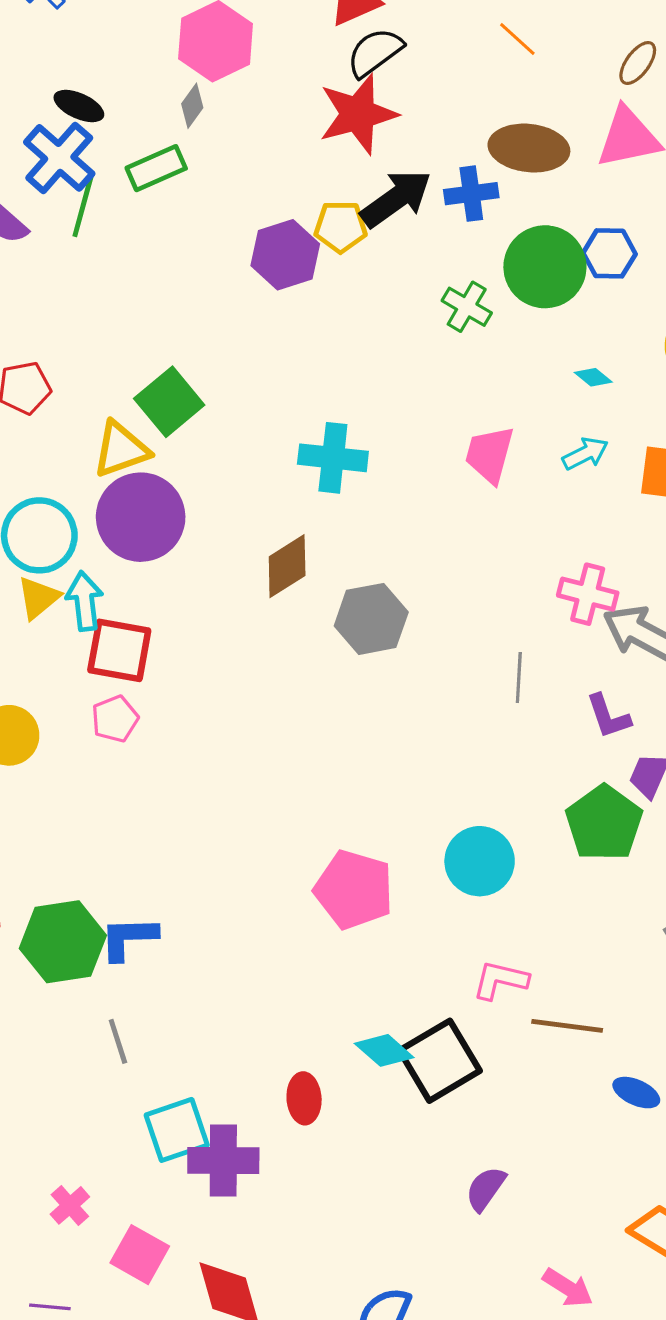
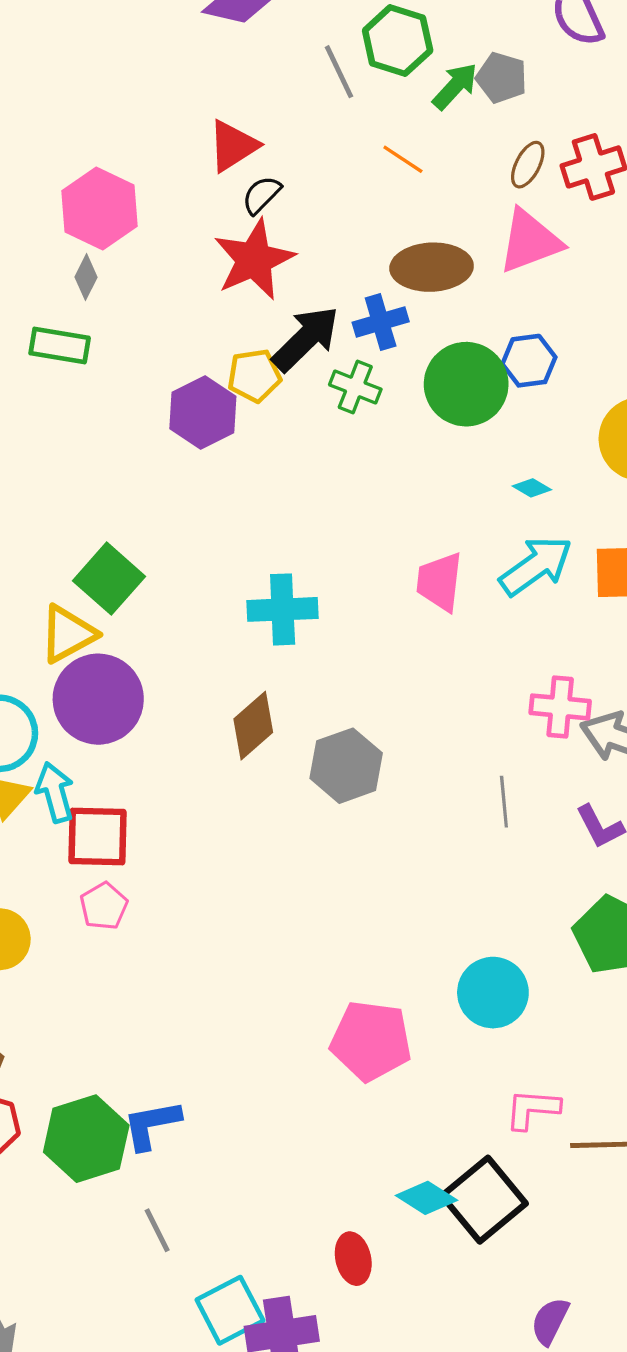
black semicircle: (375, 52) -> (261, 195), size x0.7
green rectangle: (156, 168) -> (60, 345), turned 42
green cross: (467, 307) -> (355, 387), moved
cyan arrow: (585, 454) -> (536, 566), size x1.6

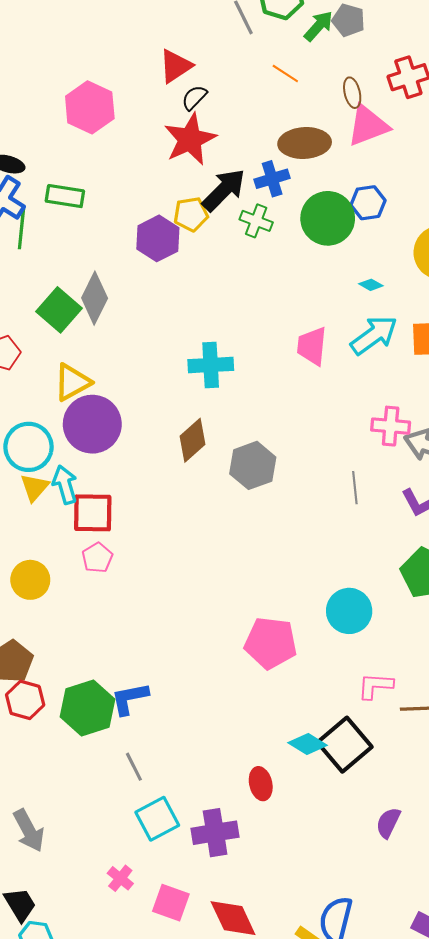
brown ellipse: (528, 165) -> (352, 93), moved, turned -40
gray diamond: (86, 277) -> (95, 298), moved, size x1.8
green square: (109, 579) -> (59, 310), moved
cyan square: (230, 1310) -> (157, 819), moved

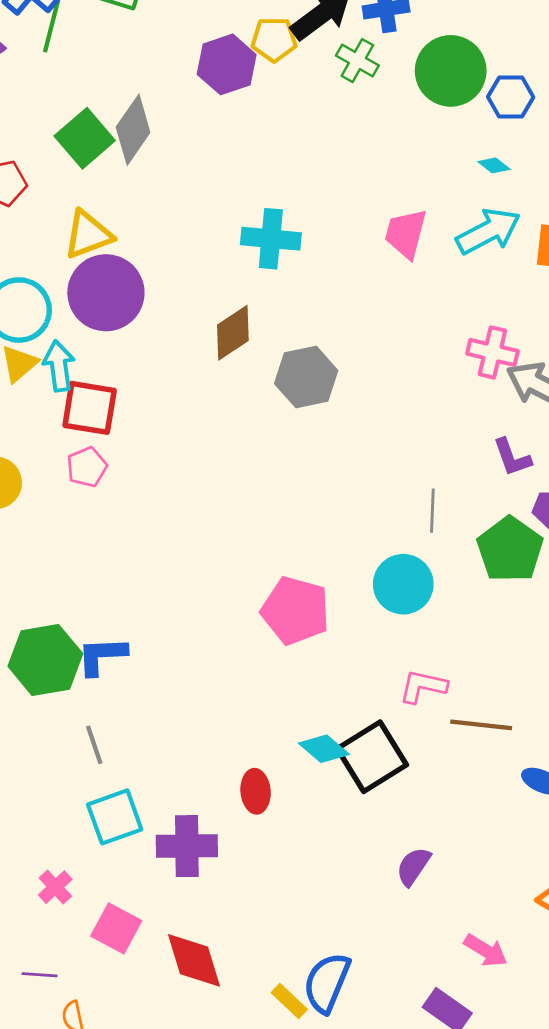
blue hexagon: (368, 203) -> (511, 97), moved
gray line: (355, 488) -> (432, 511), moved

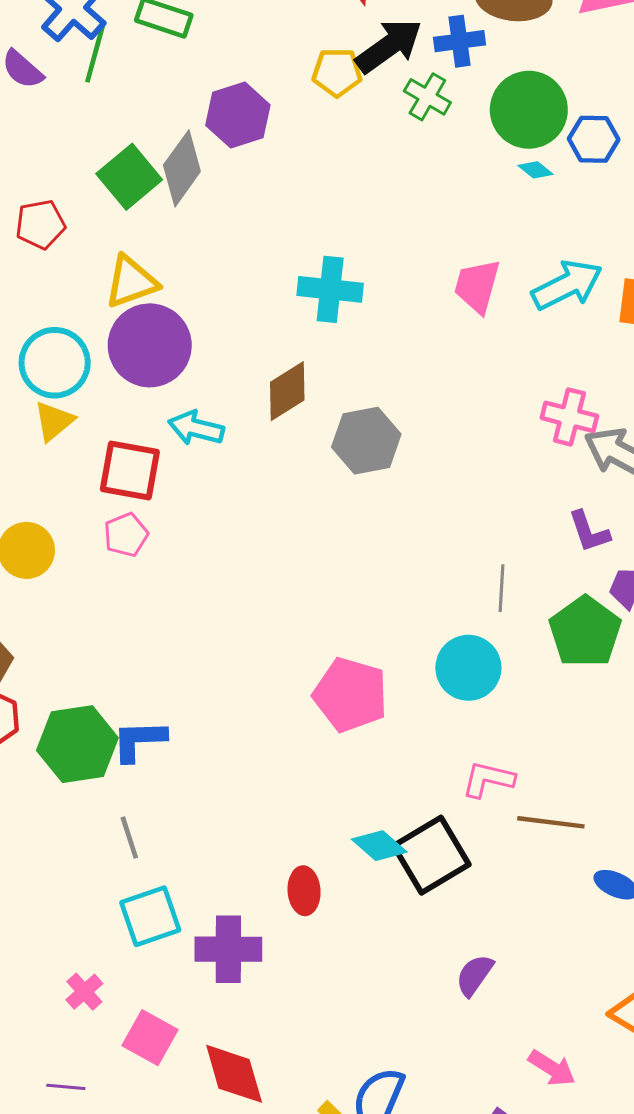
purple hexagon: (227, 64) -> (238, 115), moved
cyan diamond: (494, 165) -> (535, 170), moved
cyan arrow: (59, 366) -> (196, 428), moved, turned -69

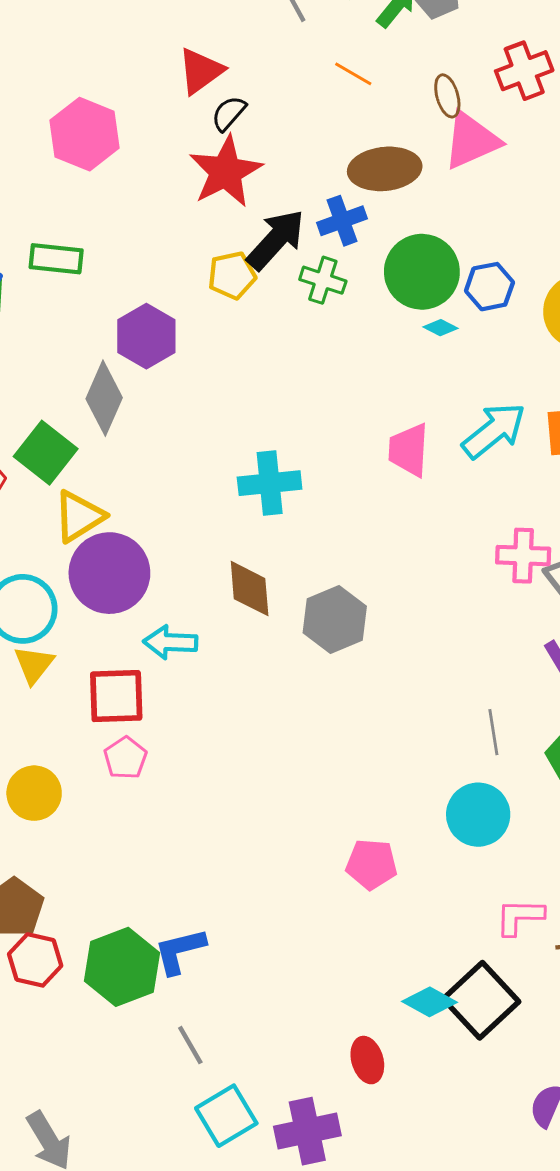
green square: (129, 177) -> (46, 453), moved
brown diamond: (287, 391) -> (250, 589), turned -50
pink pentagon: (351, 695) -> (372, 864), size x0.7

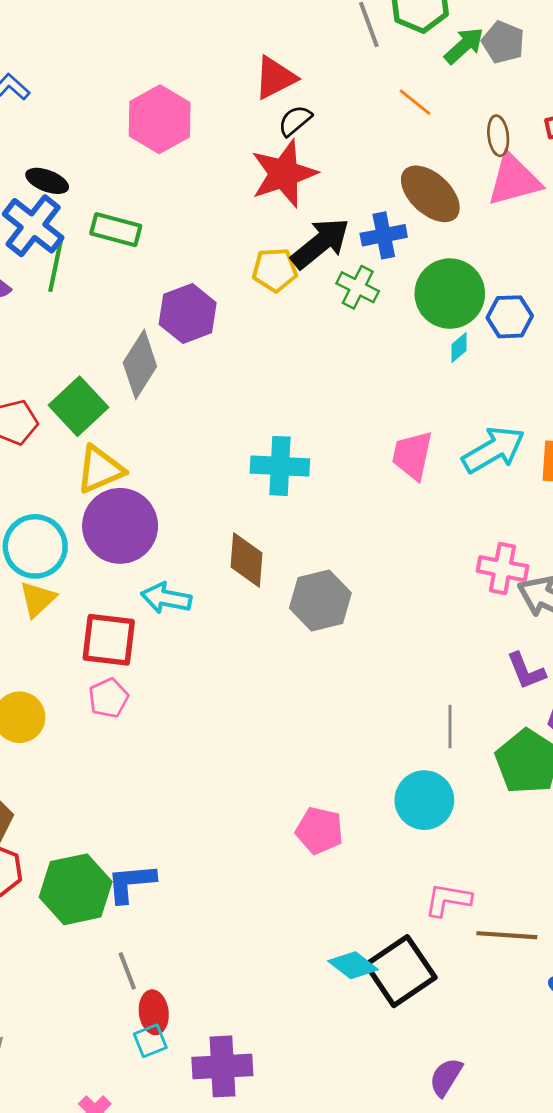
brown ellipse: (385, 169) -> (430, 194), turned 40
cyan diamond: (440, 328) -> (459, 348), turned -76
red ellipse: (367, 1060) -> (154, 1012), moved
cyan square: (226, 1116) -> (150, 1041), size x0.6

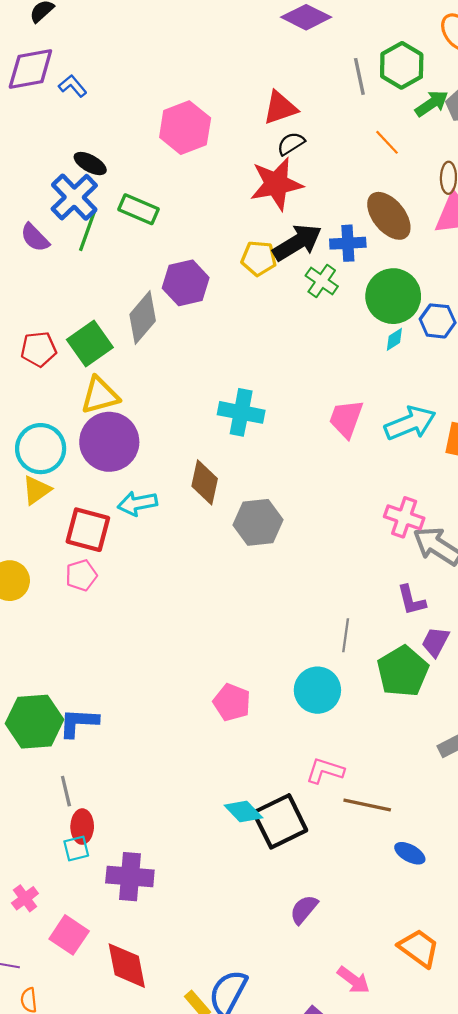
cyan arrow: (166, 598) -> (137, 503), turned -30

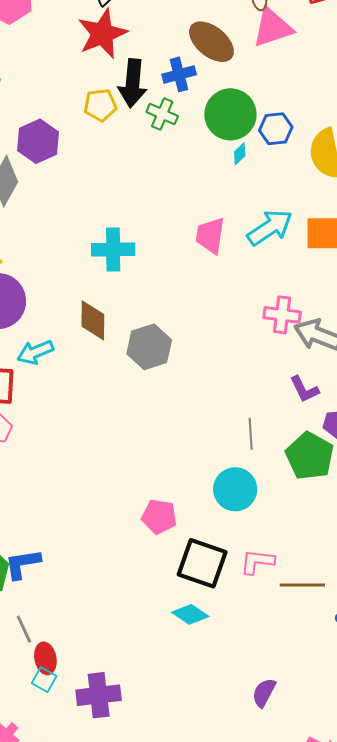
black arrow: (297, 242) -> (133, 83), turned 138
black square: (280, 821) -> (202, 563), moved, turned -33
cyan square: (76, 848) -> (44, 680), turned -35

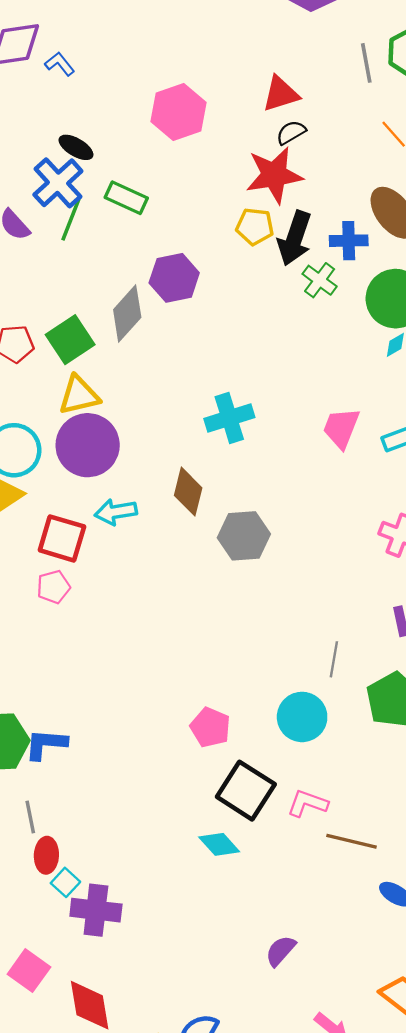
yellow pentagon: (100, 105) -> (255, 226), moved
cyan cross: (113, 249) -> (229, 418), turned -30
cyan square: (44, 680) -> (65, 882), moved

